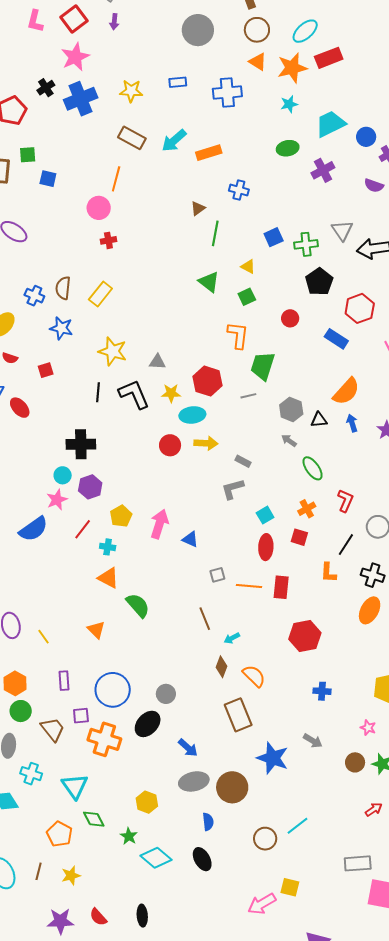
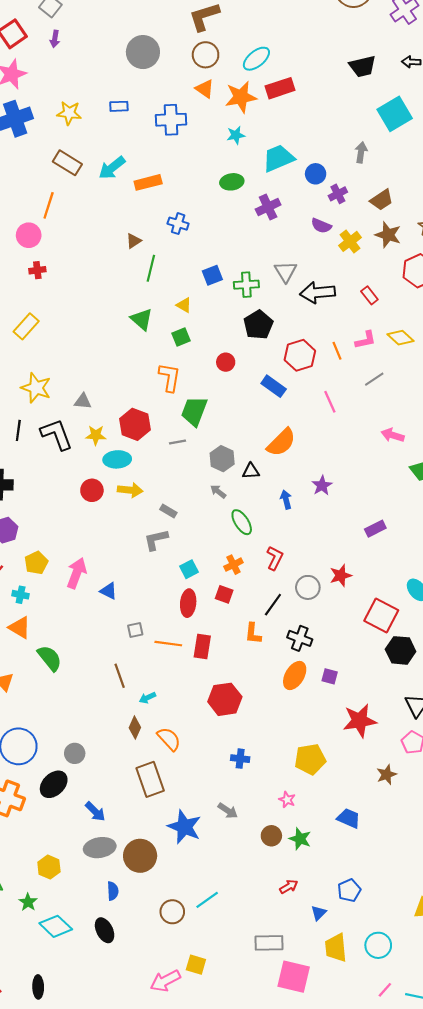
blue arrow: (352, 423) -> (286, 500), moved

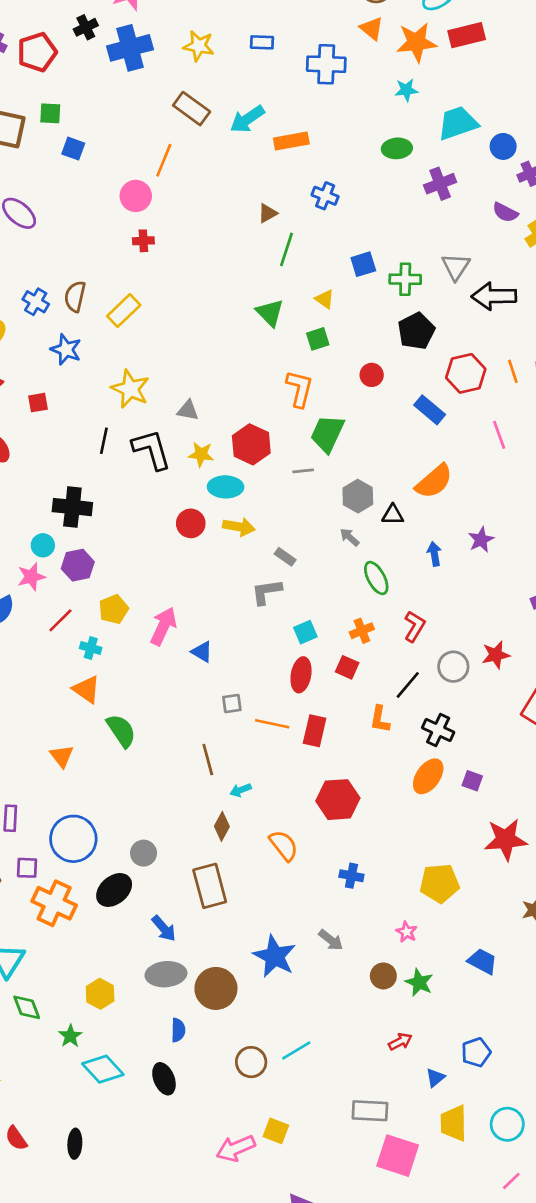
orange semicircle: (169, 739) -> (284, 845), moved
brown rectangle: (150, 779) -> (210, 886), moved

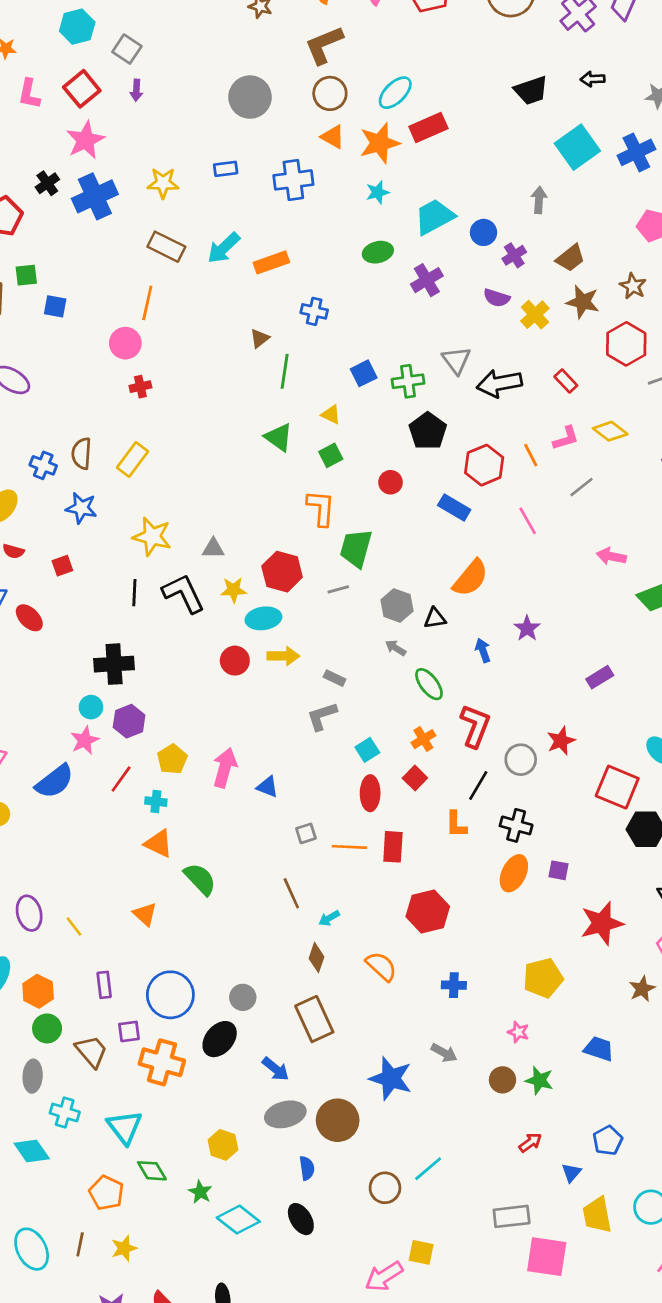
red L-shape: (415, 626) -> (475, 726), size x1.4
red square: (347, 667) -> (415, 778), turned 30

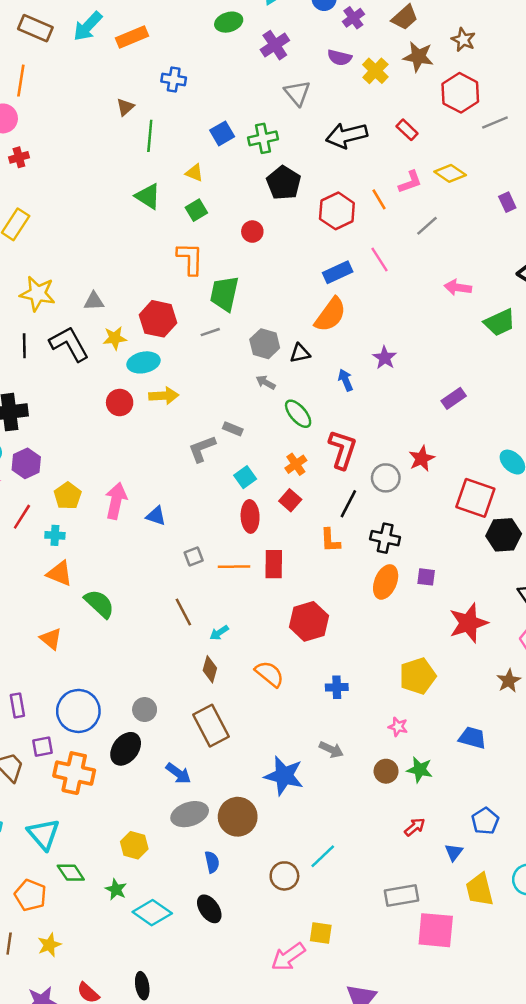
gray triangle: (456, 360) -> (297, 93), moved
blue rectangle: (454, 507) -> (338, 272), moved, turned -52
gray rectangle: (335, 678) -> (233, 429), moved

